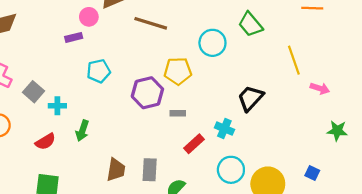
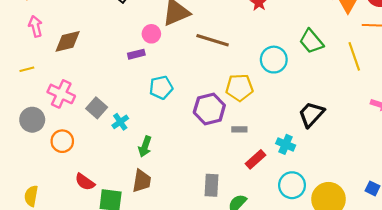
yellow line: (294, 60) -> (354, 56), moved
cyan cross: (57, 106) -> (120, 122), turned -35
red semicircle: (45, 142) -> (85, 182), moved, turned 66
brown trapezoid: (116, 170) -> (142, 181), moved

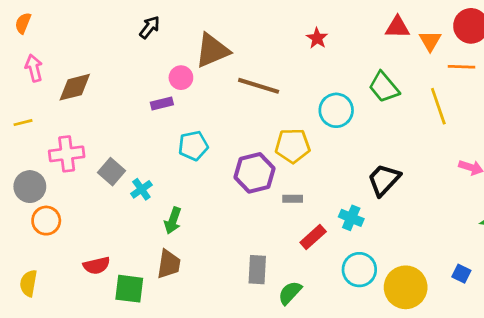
pink cross: (61, 94) -> (67, 154), turned -32
orange circle: (62, 141) -> (46, 221), moved
red semicircle: (85, 182) -> (97, 266), turned -48

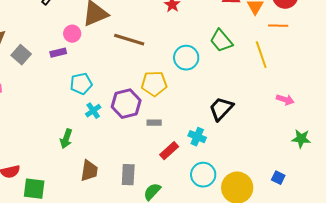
gray square: (112, 172) -> (21, 55), moved
cyan cross: (141, 189) -> (93, 111), moved
brown trapezoid: (169, 264) -> (89, 171), moved

